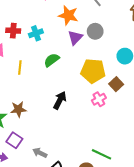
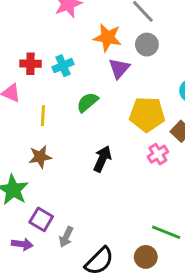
gray circle: (95, 31) -> (147, 45), moved
brown star: (18, 109) -> (40, 157), moved
gray arrow: (40, 153) -> (66, 237), moved, turned -88

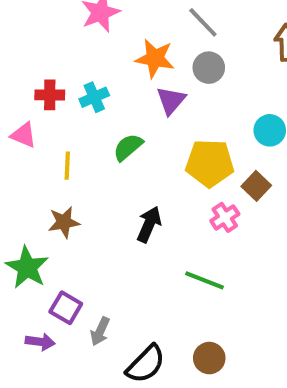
green line: (166, 232) -> (205, 280), moved

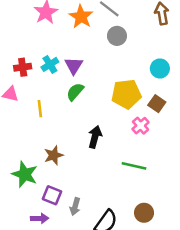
orange star: (155, 58) -> (81, 17), moved, turned 30
purple triangle: (171, 101) -> (74, 66), moved
brown star: (64, 222) -> (54, 155), moved

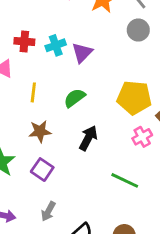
green semicircle: (75, 92) -> (75, 98), moved
brown star: (54, 155) -> (40, 131), moved
purple square: (52, 195) -> (42, 170), moved

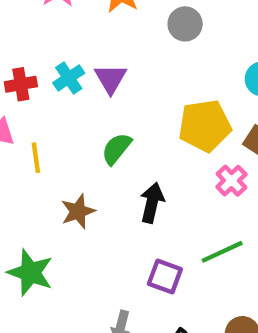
yellow line: (33, 92) -> (36, 158), moved
purple square: (42, 170) -> (165, 276), moved
green line: (125, 180) -> (222, 252), turned -36

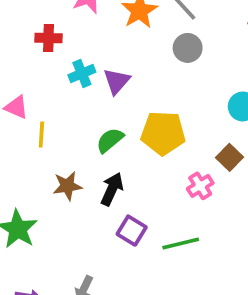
red cross: (21, 84) -> (48, 38), moved
yellow pentagon: (205, 126) -> (163, 133), moved
black arrow: (152, 203) -> (112, 189), moved
purple square: (165, 276) -> (132, 231), moved

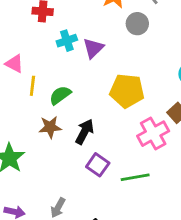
gray circle: (188, 48) -> (137, 24), moved
green semicircle: (110, 140) -> (60, 95), moved
pink cross: (200, 186) -> (153, 134), size x1.5

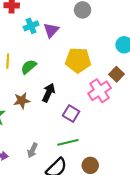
brown star: (50, 127) -> (22, 101), moved
purple square: (98, 165) -> (71, 114), moved
green line: (135, 177) -> (68, 142), moved

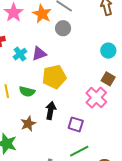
purple triangle: (51, 30) -> (39, 54), turned 42
yellow pentagon: (78, 60) -> (54, 77), moved
green semicircle: (29, 67) -> (27, 91), turned -112

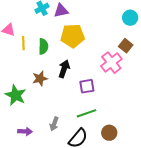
green semicircle: (27, 91) -> (43, 46), turned -112
purple square: (76, 124) -> (87, 86), turned -35

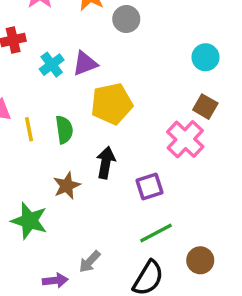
gray arrow: (54, 124) -> (90, 262), moved, turned 32

